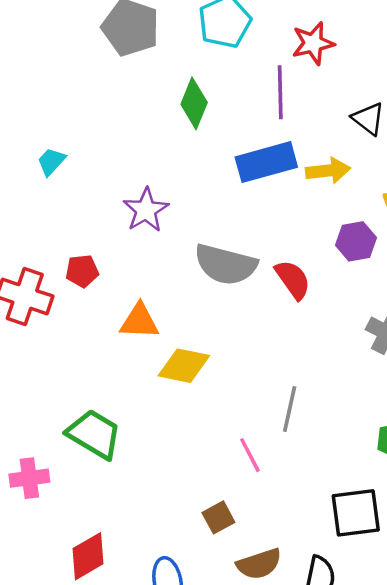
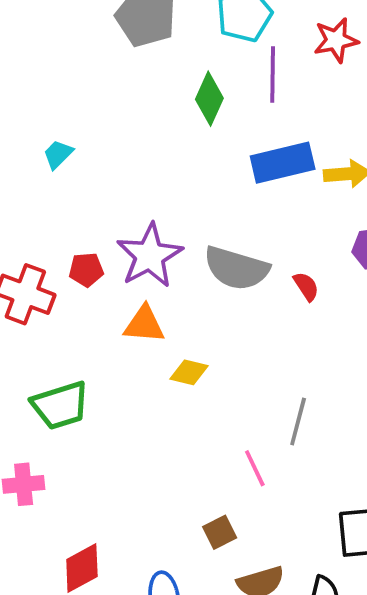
purple line: (280, 92) -> (273, 74), moved
purple star: (146, 210) -> (150, 256), moved, size x1.4
red semicircle: (293, 280) -> (306, 286), size x0.7
yellow diamond: (184, 366) -> (189, 372), size x0.7
green trapezoid: (94, 434) -> (60, 405), moved, turned 130

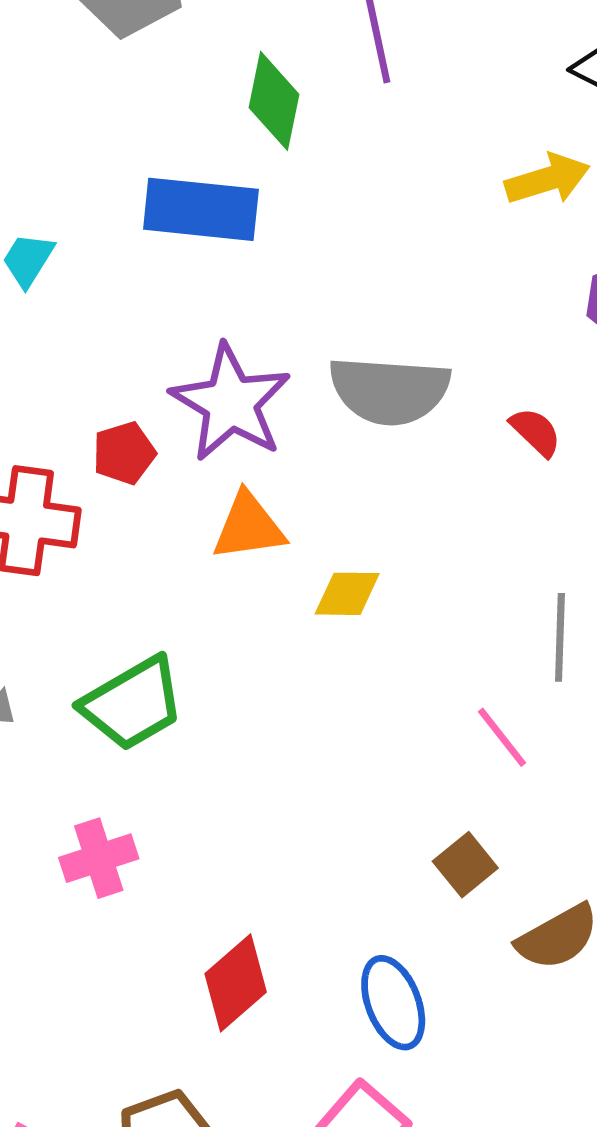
blue rectangle: (283, 163) -> (201, 209), moved, turned 32
red semicircle: (306, 286) -> (536, 432), moved

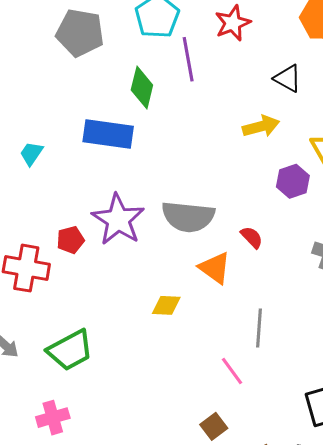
orange triangle: (249, 527) -> (215, 268), moved, turned 42

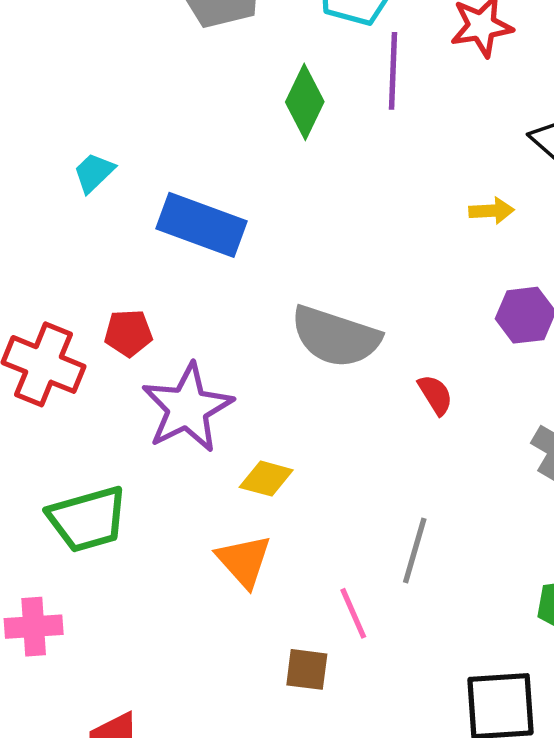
yellow arrow: (261, 126) -> (492, 211), size x0.7
blue rectangle: (108, 134) -> (202, 225), moved
purple star: (118, 220) -> (187, 408), moved
orange triangle: (215, 268) -> (244, 561), moved
brown square: (214, 426) -> (307, 669), moved, turned 32

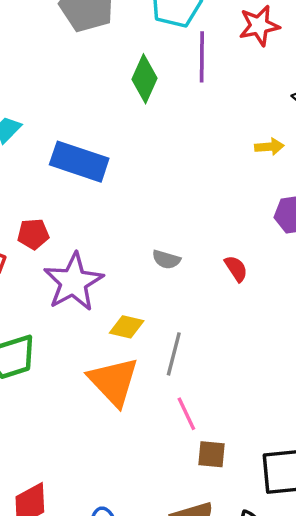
gray semicircle: (336, 337) -> (166, 259), moved, size x0.5
gray line: (415, 551) -> (174, 354), moved
orange triangle: (244, 561) -> (114, 381), size x1.4
brown square: (307, 669) -> (211, 454), moved

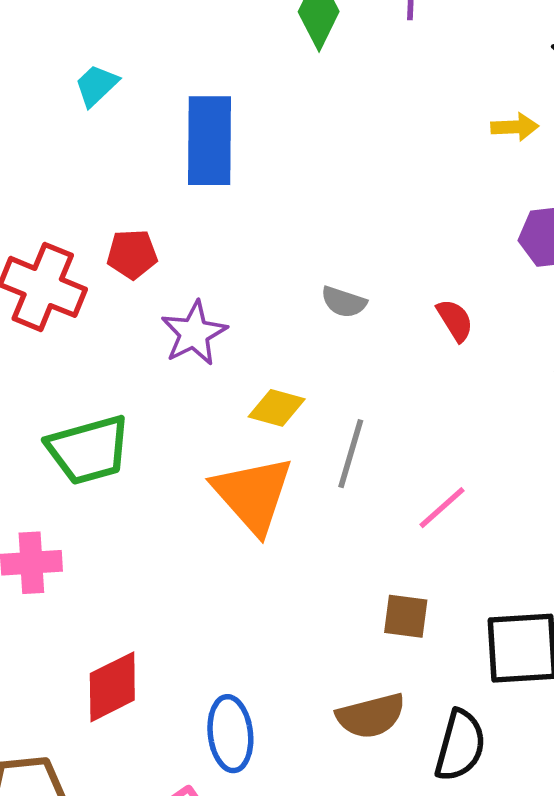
blue rectangle: (79, 162) -> (210, 141), turned 70
purple star: (73, 282) -> (194, 333), size x0.7
pink line: (186, 414) -> (442, 508), moved, turned 72

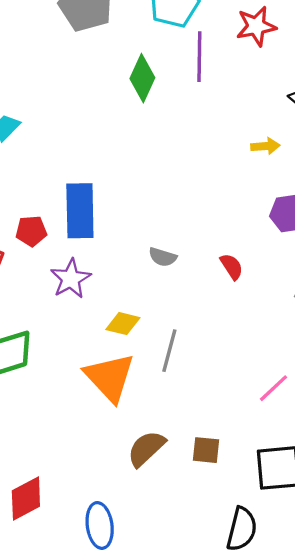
blue rectangle: (210, 141) -> (80, 211), moved
pink line: (442, 508) -> (273, 388), moved
brown semicircle: (371, 716) -> (146, 449), moved, turned 153

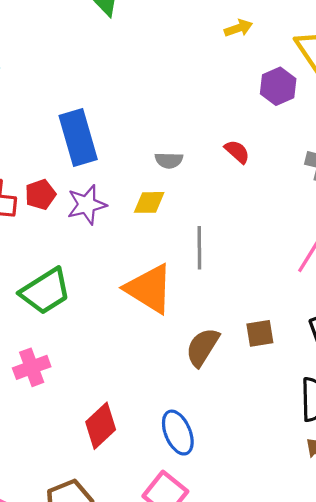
red pentagon: (31, 231) -> (40, 195), moved
purple star: (71, 279) -> (87, 205), turned 30
yellow diamond: (123, 324) -> (149, 202), moved

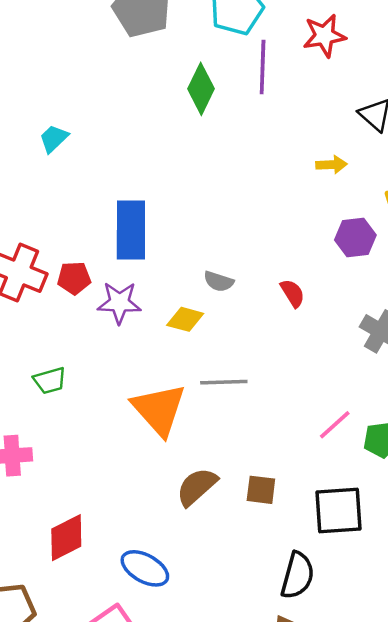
gray line: (199, 248) -> (224, 382), turned 72
green trapezoid: (45, 291) -> (50, 381), size x0.6
blue ellipse: (178, 433) -> (145, 568), turned -54

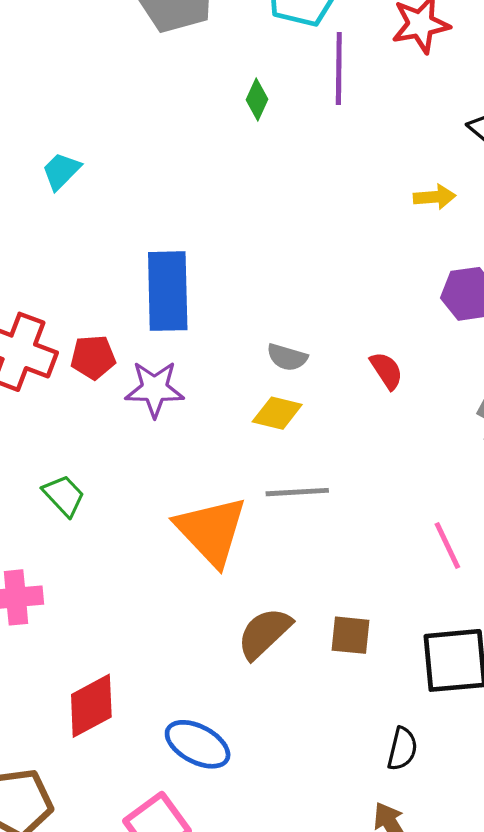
green diamond: (201, 89) -> (257, 100), size x0.6
yellow diamond: (185, 319) -> (277, 413), moved
green trapezoid: (50, 381) -> (64, 496), turned -116
pink line: (335, 425) -> (447, 546), turned -72
black semicircle: (297, 575) -> (402, 749), size x0.7

